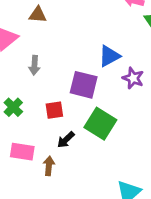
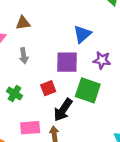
brown triangle: (38, 15) -> (23, 23), moved
purple star: (133, 78) -> (102, 60), moved
black arrow: (66, 140) -> (63, 110), size x1.5

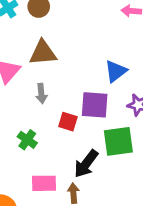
brown triangle: (23, 23) -> (43, 53), size x1.5
red square: (48, 88) -> (68, 122), moved, turned 35
green square: (88, 90) -> (118, 141), turned -30

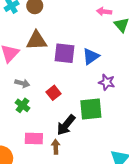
gray arrow: (41, 94) -> (22, 83), moved, turned -72
purple square: (95, 105) -> (65, 53), moved
red square: (68, 122) -> (54, 93), turned 32

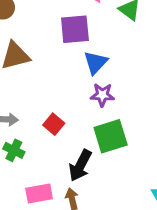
purple square: (65, 53) -> (75, 29), moved
purple star: (107, 82) -> (102, 95), moved

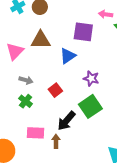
blue triangle: (96, 62) -> (68, 56), moved
green square: (111, 136) -> (90, 106), turned -30

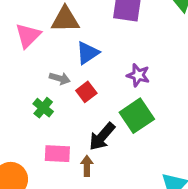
blue triangle: (68, 56) -> (88, 53), moved
gray arrow: (26, 80) -> (60, 78), moved

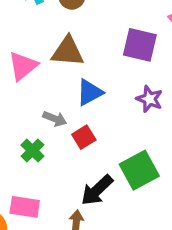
purple star: (138, 75) -> (149, 99), moved
pink rectangle: (57, 154) -> (25, 207), moved

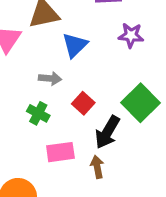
red square: (84, 137) -> (83, 103), moved
pink rectangle: (25, 207) -> (60, 152), moved

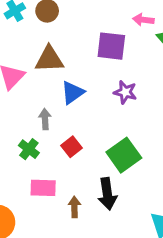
gray arrow: (50, 78) -> (45, 119), turned -108
black arrow: (107, 132) -> (107, 194), moved, turned -48

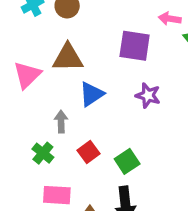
green square: (124, 155) -> (127, 161), moved, size x0.7

